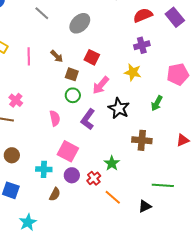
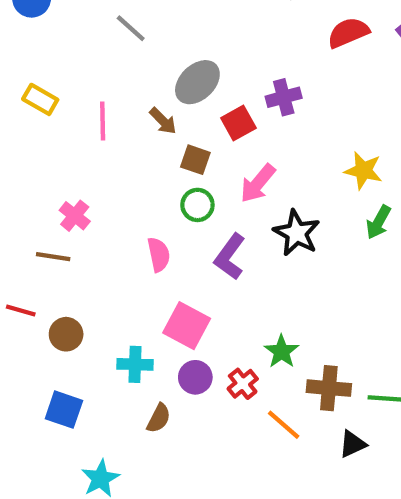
gray ellipse: (80, 23) -> (197, 82), moved
purple cross: (142, 45) -> (284, 97), moved
red square: (92, 57) -> (238, 123), turned 35
yellow star: (133, 72) -> (363, 170), moved
brown cross: (142, 140) -> (329, 388), moved

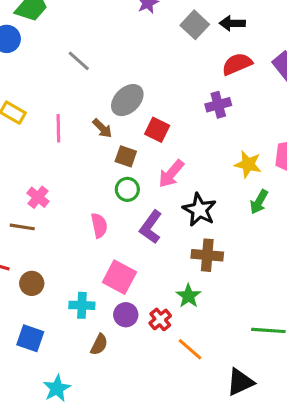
purple cross: (284, 97) -> (218, 105), moved
red square: (238, 123) -> (157, 130), turned -35
brown cross: (329, 388) -> (207, 255), moved
black triangle: (353, 444) -> (240, 382), moved, size x1.4

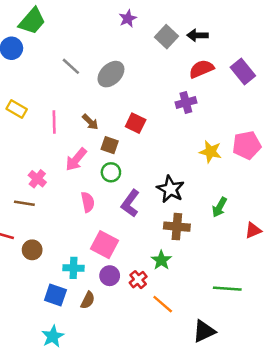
gray ellipse: (127, 100) -> (111, 74), moved
pink arrow: (171, 174) -> (76, 159), moved
green arrow: (259, 202) -> (220, 207), moved
blue square: (30, 338) -> (55, 295), moved

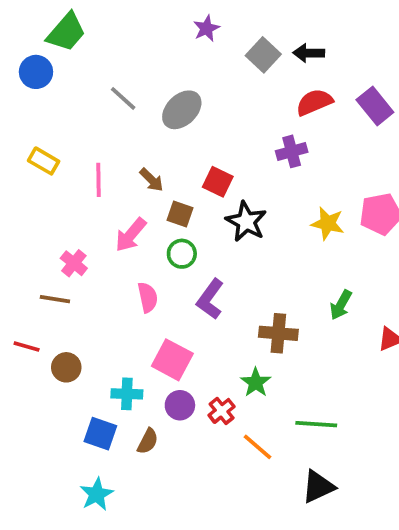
black star: (170, 189) -> (246, 222), moved
green line: (227, 289) -> (316, 424), moved

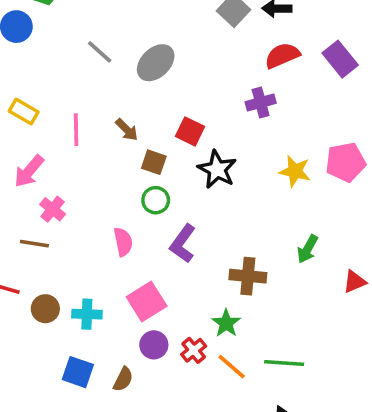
pink arrow: (131, 235) -> (29, 171), moved
pink square: (172, 360) -> (147, 301), turned 30
cyan cross: (127, 394) -> (87, 314), moved
orange line: (258, 447) -> (232, 367), moved

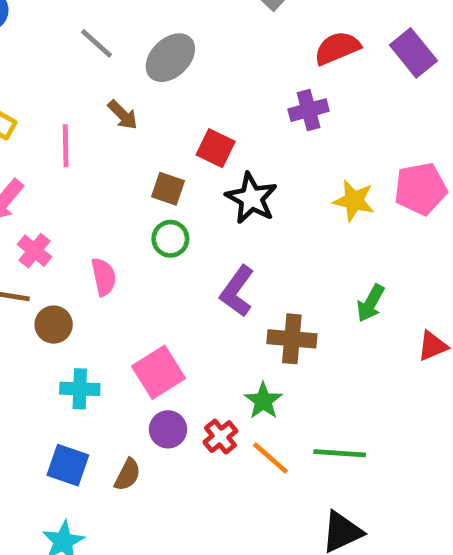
brown arrow: (127, 130) -> (123, 115), moved
pink semicircle: (123, 242) -> (104, 277), moved
purple L-shape: (183, 244) -> (237, 291), moved
brown circle: (45, 309) -> (54, 325), moved

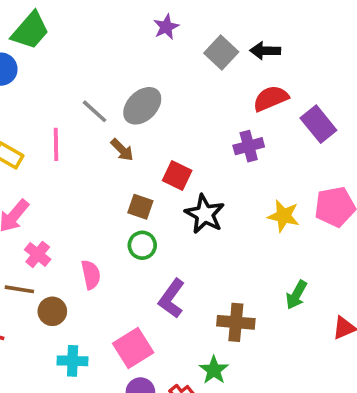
gray line: (97, 43) -> (95, 111), moved
purple rectangle: (413, 53) -> (318, 124), moved
brown arrow: (123, 115) -> (122, 150), moved
pink line: (66, 146) -> (56, 144), moved
purple L-shape: (237, 291) -> (172, 298), moved

